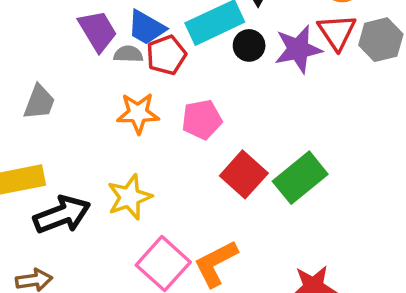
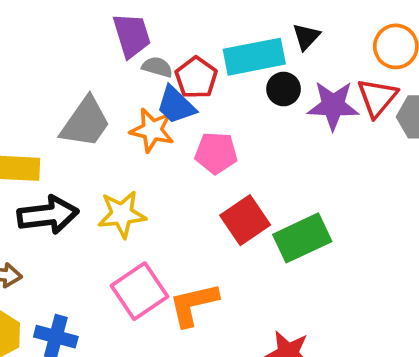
blue trapezoid: (146, 27) -> (176, 105), moved
red pentagon: (166, 55) -> (196, 78), turned -30
gray trapezoid: (39, 102) -> (85, 122), moved, size x1.4

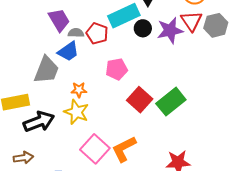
blue trapezoid: (176, 105) -> (68, 51), moved, turned -65
orange star: (152, 130) -> (79, 90), moved, size x0.7
yellow star: (122, 214) -> (76, 112), turned -30

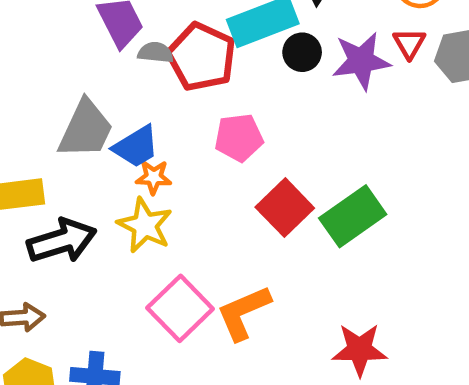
red triangle: (191, 21) -> (409, 43), size x0.7
red pentagon: (97, 33) -> (201, 57), size x1.4
blue trapezoid: (68, 51) -> (136, 147), moved

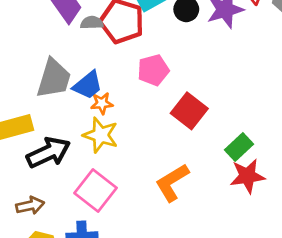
green rectangle: (353, 216) -> (239, 147), moved, size x0.7
pink square: (180, 308) -> (96, 190), moved
red star: (360, 350) -> (247, 176), moved

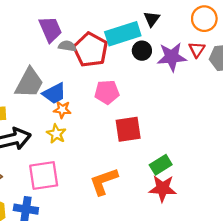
red square: (189, 111) -> (128, 129), turned 32
yellow star: (101, 135) -> (56, 134), size x0.7
pink square: (96, 190) -> (44, 176), turned 32

